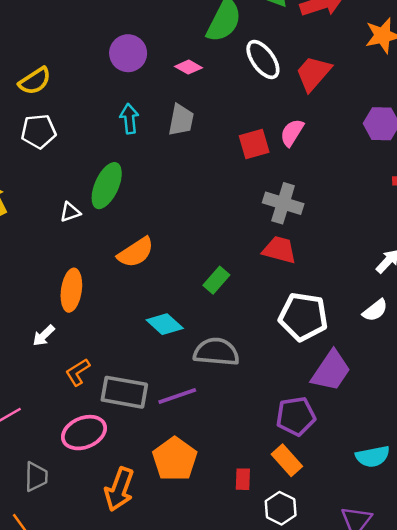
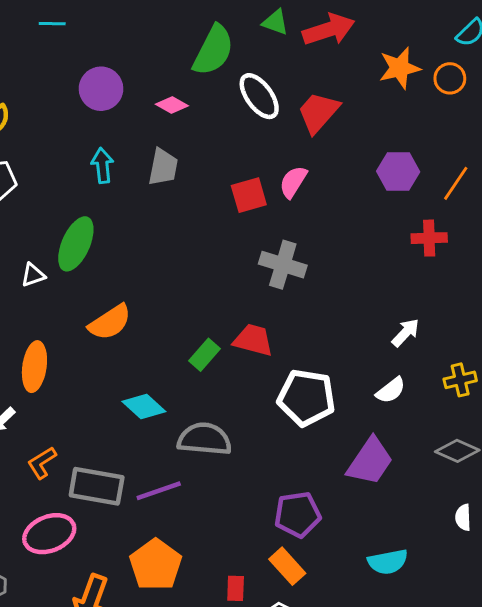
red trapezoid: (279, 250) -> (253, 340), moved
purple trapezoid: (331, 371) -> (370, 461), moved

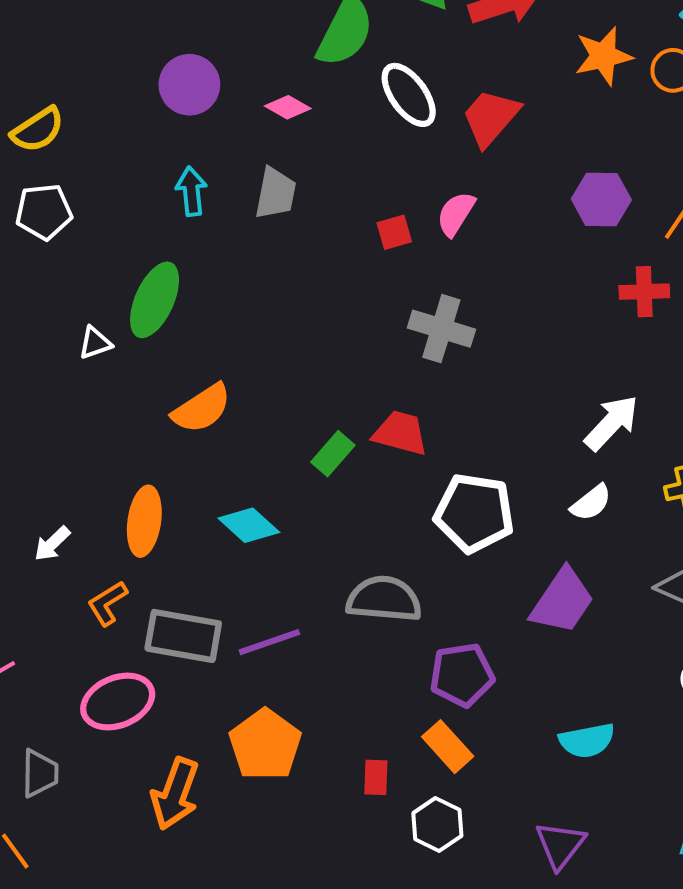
red square: (249, 195) -> (394, 232), size x0.7
white arrow: (406, 333) -> (612, 423), size x1.4
orange ellipse: (34, 367) -> (144, 521), moved
gray semicircle: (204, 439) -> (384, 599), moved

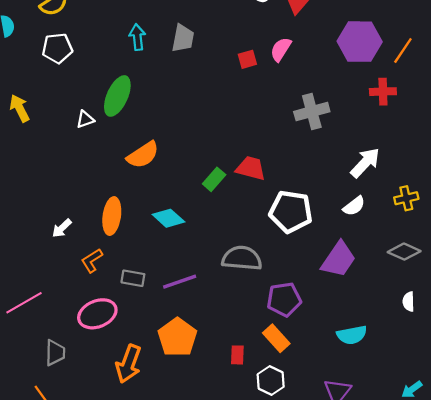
purple hexagon: (601, 199) -> (360, 42), size x1.4
gray cross: (441, 329) -> (312, 112), moved, turned -32
gray rectangle: (183, 636) -> (133, 278), size x0.6

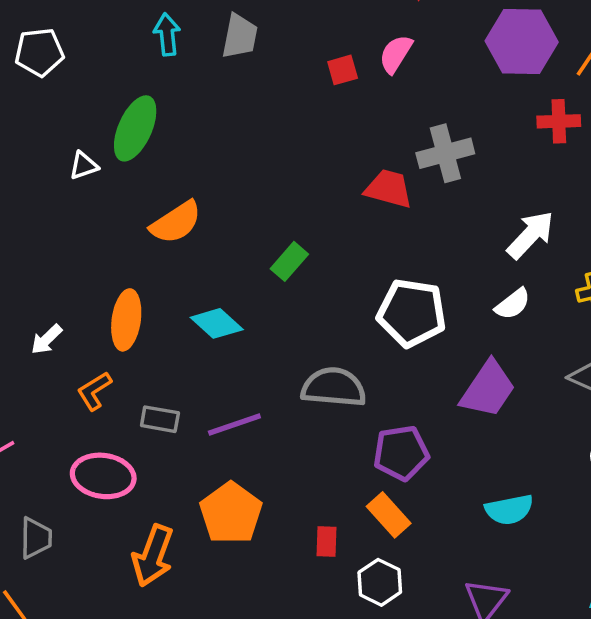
red trapezoid: (251, 168) -> (389, 189), moved
pink ellipse: (97, 314) -> (103, 476), turned 30

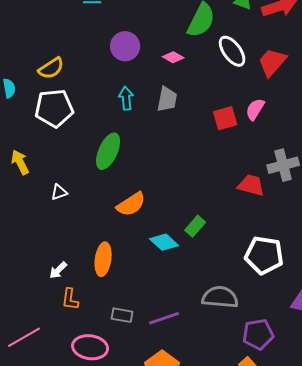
white pentagon: (39, 52) -> (54, 108), size x1.4
red square: (343, 70) -> (225, 118), size x1.4
white triangle: (84, 166) -> (59, 192), moved
cyan diamond: (217, 323) -> (164, 242), moved
orange L-shape: (94, 391) -> (70, 299), moved, turned -50

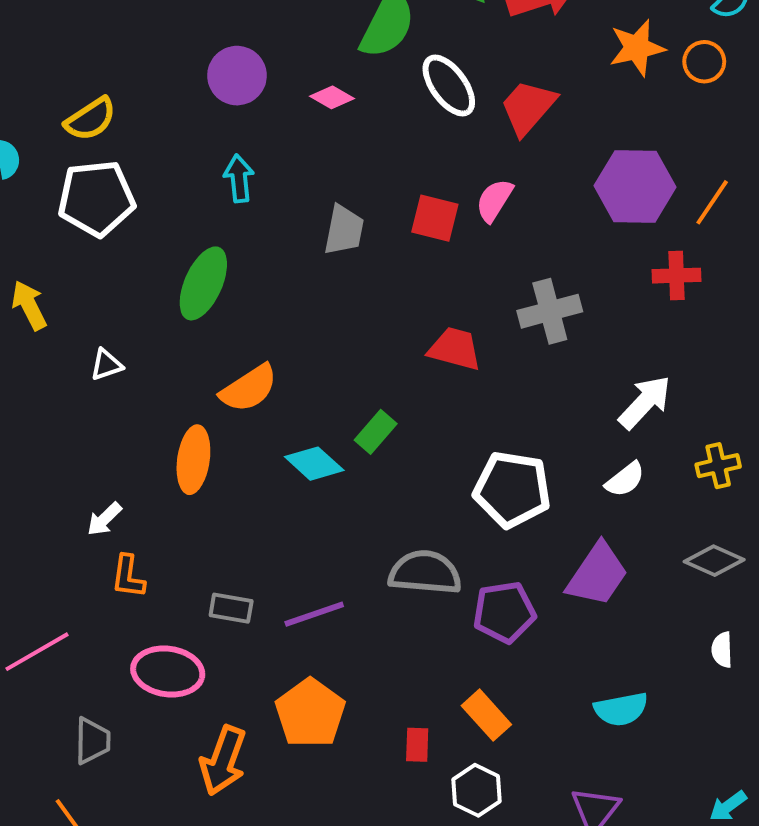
gray trapezoid: (167, 99) -> (344, 230), moved
red square: (225, 118) -> (435, 218), turned 30
red trapezoid: (251, 185) -> (455, 349), moved
orange ellipse: (103, 259) -> (193, 460), moved
purple pentagon: (258, 334) -> (504, 612), moved

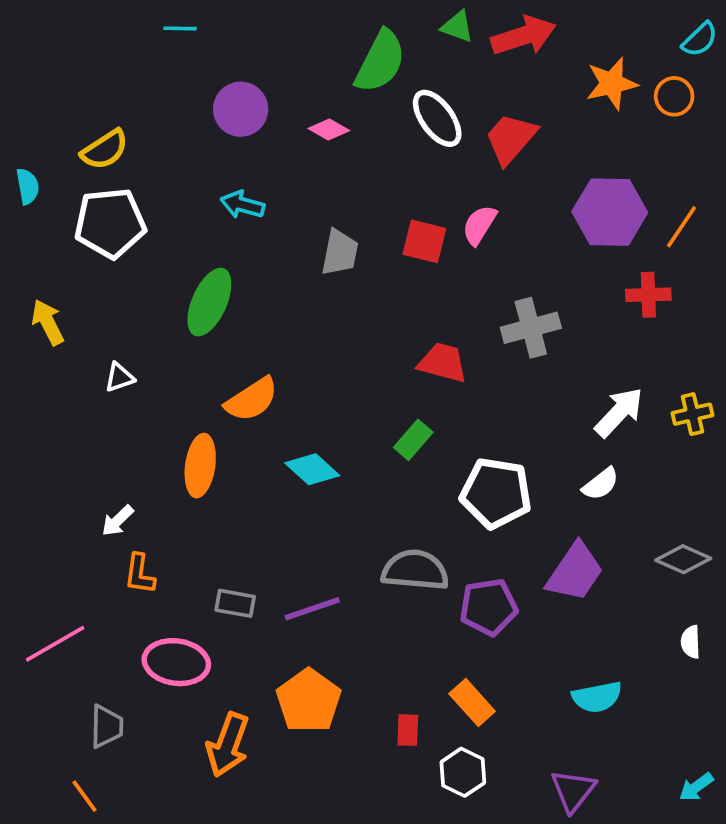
cyan arrow: (239, 179) -> (242, 205), turned -69
green rectangle: (376, 432) -> (413, 440), moved
yellow cross: (718, 466) -> (692, 414), moved

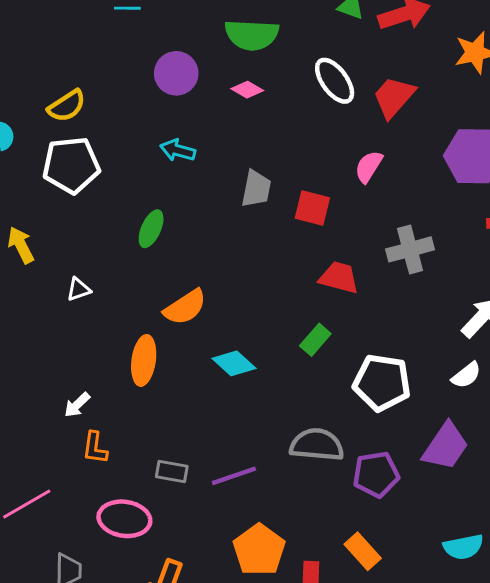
green semicircle: (380, 61) -> (252, 35), moved, turned 66
red square: (424, 241) -> (312, 208), moved
green ellipse: (209, 302) -> (151, 229), size x0.7
orange pentagon: (309, 701) -> (259, 550), moved

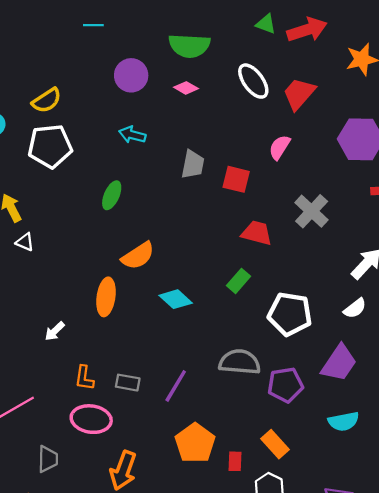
gray cross: (410, 249) -> (312, 211), turned -32
white triangle: (79, 289) -> (25, 242), moved, turned 42
orange L-shape: (95, 448) -> (84, 378), moved
purple line: (234, 476) -> (176, 386), turned -40
cyan semicircle: (463, 547) -> (344, 421), moved

